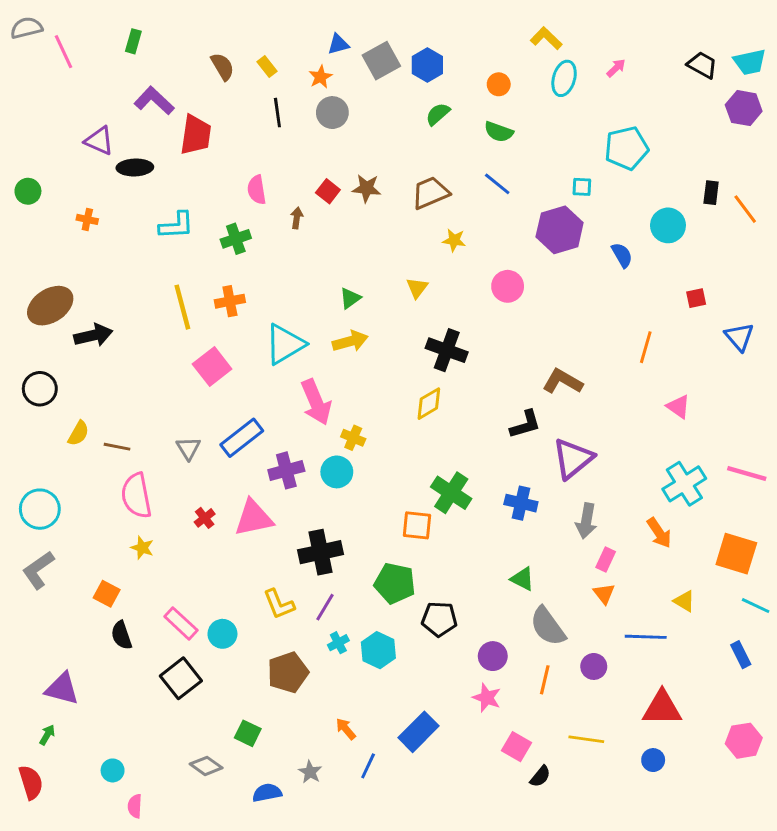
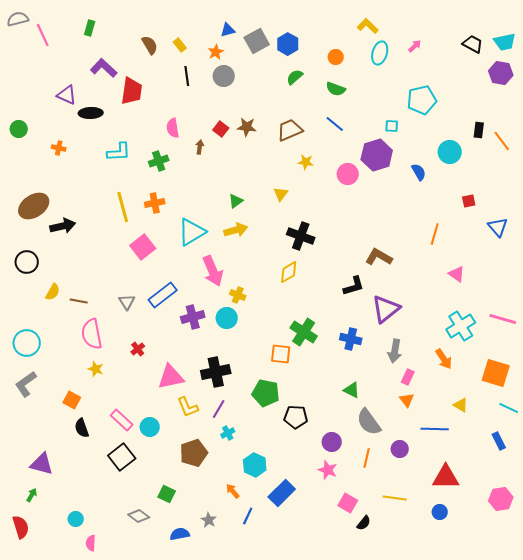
pink circle: (508, 286) -> (348, 174), moved
pink triangle: (254, 518) -> (171, 377), moved
cyan hexagon: (378, 650) -> (255, 465), moved

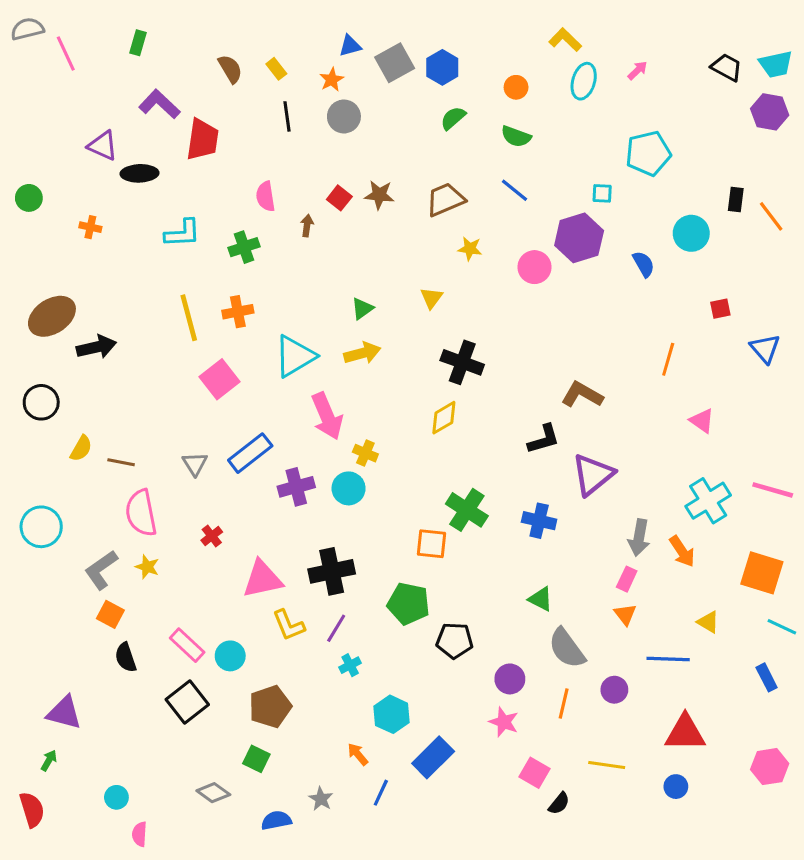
gray arrow: (395, 351) -> (639, 538), moved
gray L-shape: (26, 384) -> (101, 570), moved
brown pentagon: (194, 453) -> (270, 707), moved

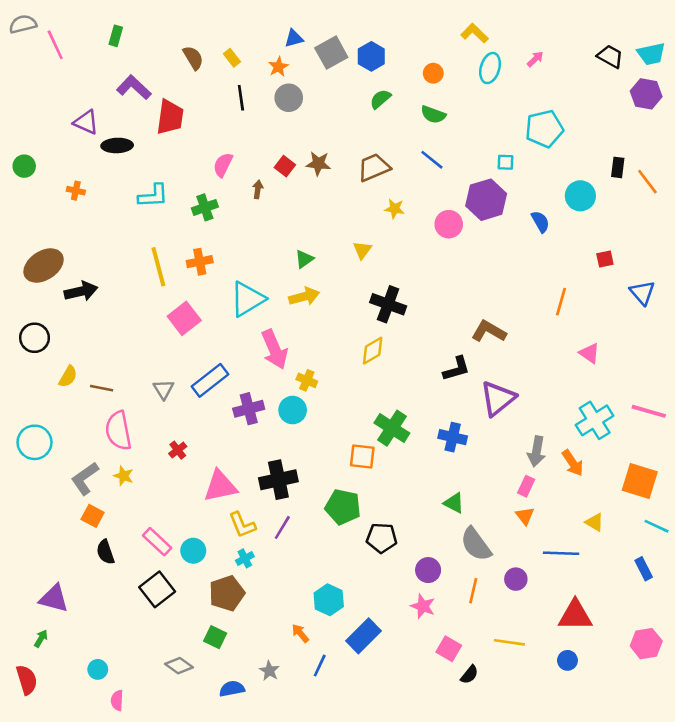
pink semicircle: (266, 196) -> (223, 165), turned 35
cyan cross: (350, 665) -> (245, 558), moved

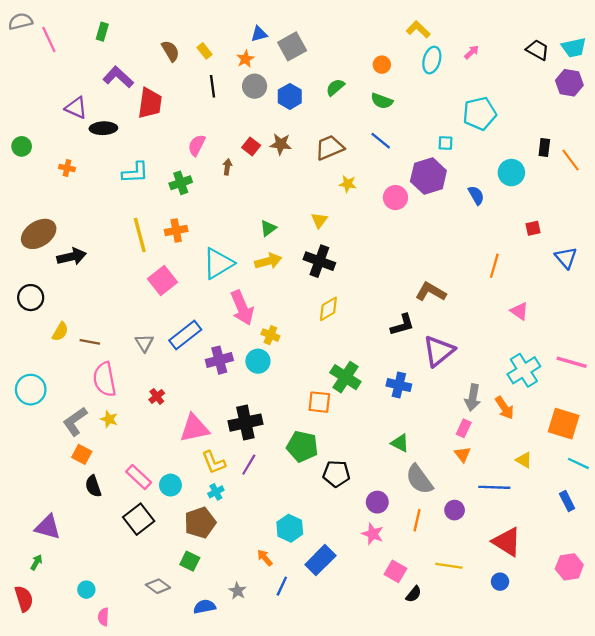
blue hexagon: (371, 56) -> (290, 96), moved
black cross: (388, 304) -> (319, 261), moved
red triangle: (575, 615) -> (507, 542), turned 32

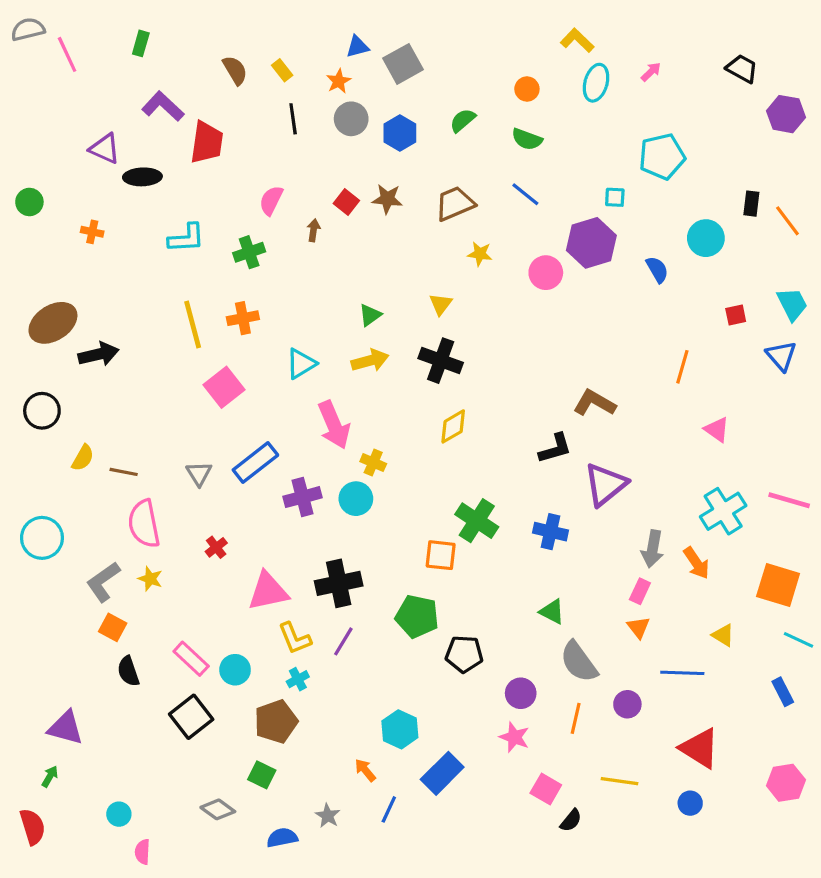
cyan trapezoid: (574, 48) -> (792, 304), moved, turned -105
cyan triangle: (218, 263) -> (301, 364), size x0.7

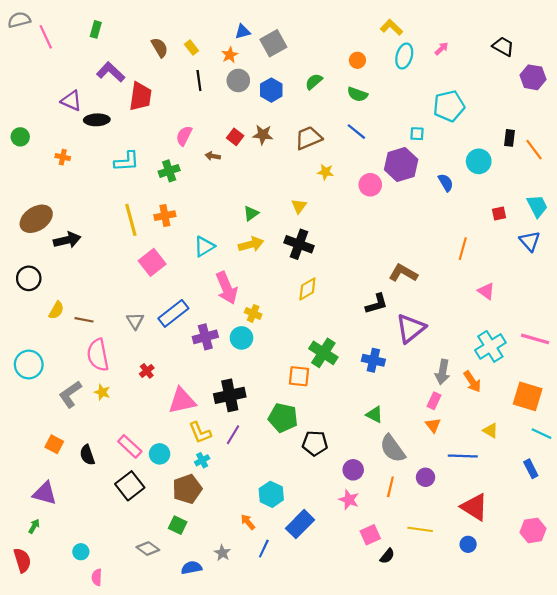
brown arrow: (314, 230) -> (213, 156), turned -88
orange square: (113, 627) -> (54, 444), moved
pink square: (546, 789) -> (370, 535), turned 36

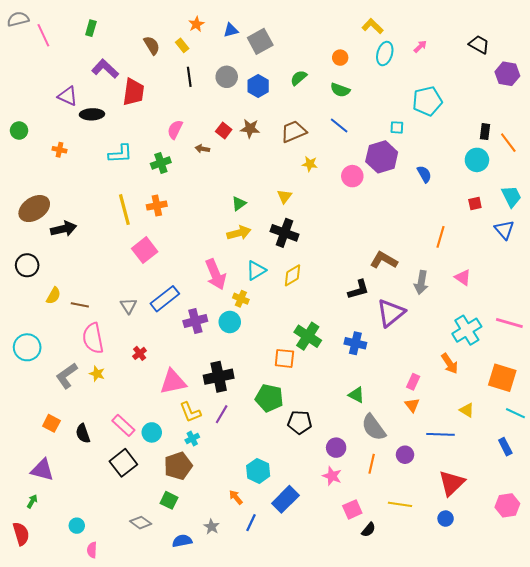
orange star: (230, 55) -> (196, 24), moved
cyan circle: (479, 161) -> (477, 160), moved
cyan triangle: (204, 246) -> (256, 270), moved
gray arrow: (443, 372) -> (421, 282), moved
red triangle: (474, 507) -> (452, 483), turned 44

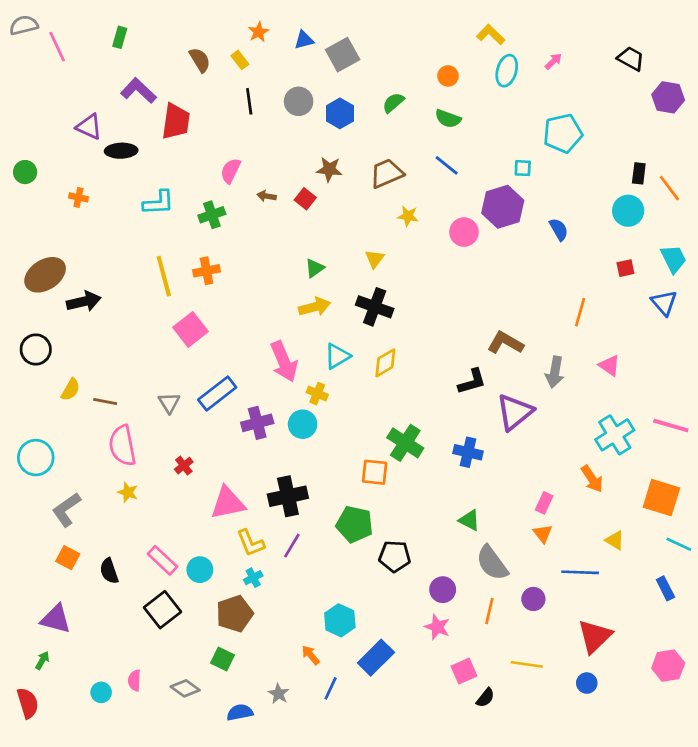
red square: (224, 131) -> (305, 199), moved
gray L-shape: (67, 376) -> (66, 510), moved
pink semicircle: (92, 550) -> (134, 680), moved

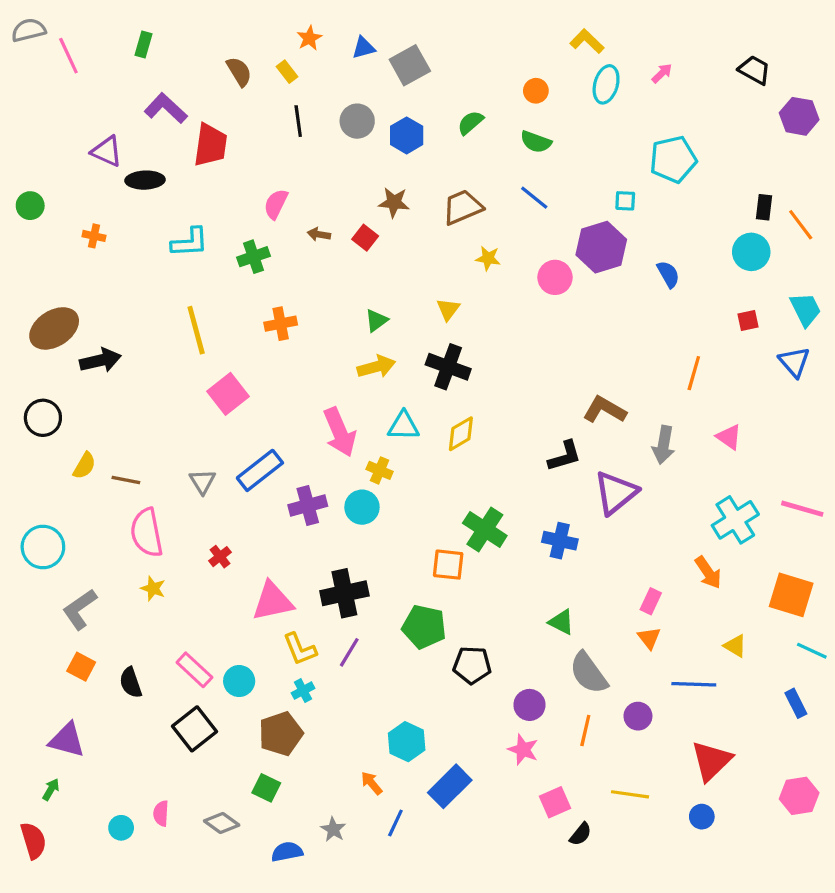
orange cross: (207, 271) -> (281, 324), moved
cyan triangle: (337, 356) -> (403, 426), turned 32

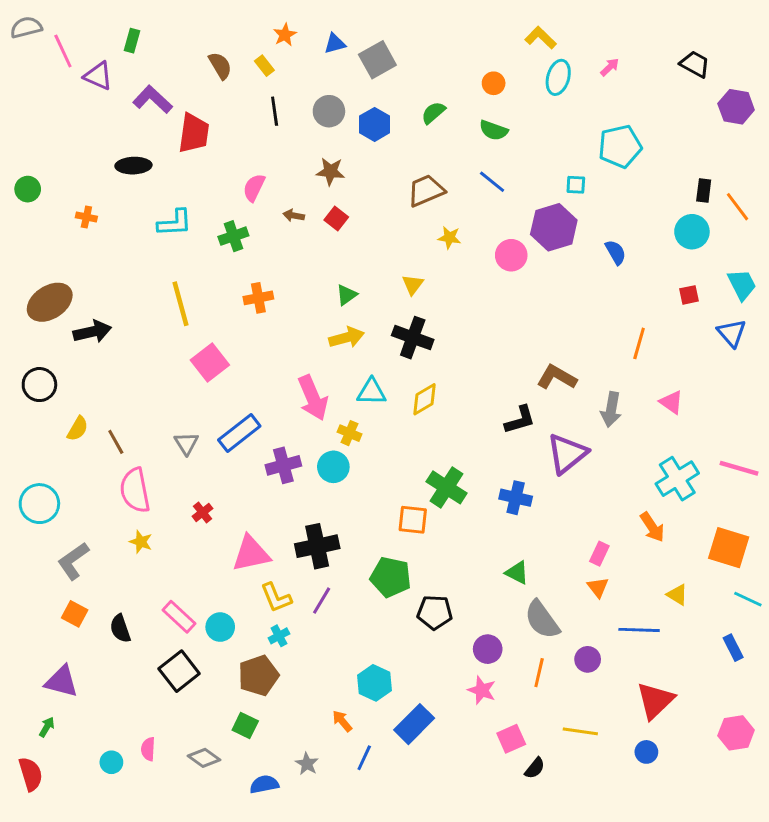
purple triangle: (107, 151) -> (98, 76), moved
brown star: (394, 202) -> (330, 171), moved
brown line: (126, 480) -> (116, 442), turned 50

